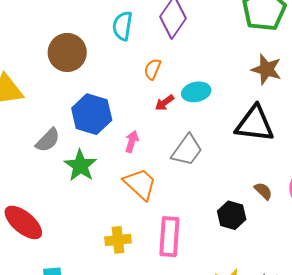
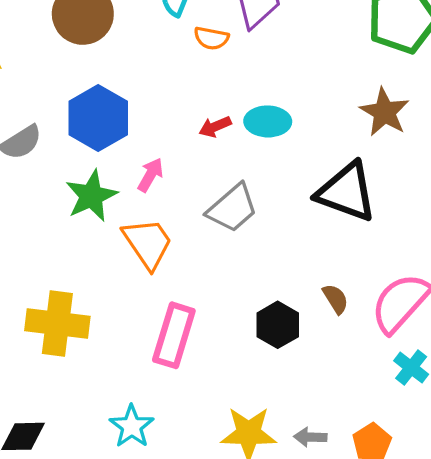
orange semicircle: (152, 69) -> (211, 38), moved, turned -115
green star: (80, 166) -> (91, 196), moved
yellow cross: (118, 240) -> (57, 324), moved, size x1.5

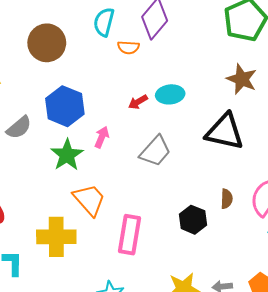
orange trapezoid: (148, 243) -> (89, 200), moved
brown semicircle: (335, 299) -> (227, 199), turned 42

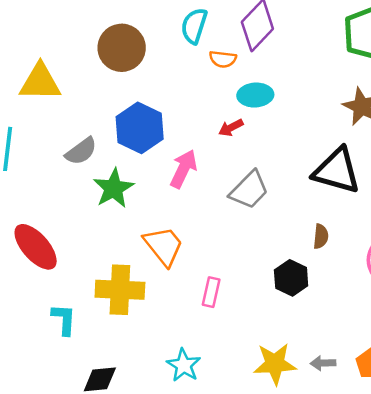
cyan ellipse: (170, 94) -> (255, 95), moved
pink arrow: (102, 137) -> (183, 169), size x1.4
green star: (67, 155) -> (114, 188), moved
brown semicircle: (227, 199) -> (321, 236), moved
pink rectangle: (129, 235) -> (211, 292), size x0.6

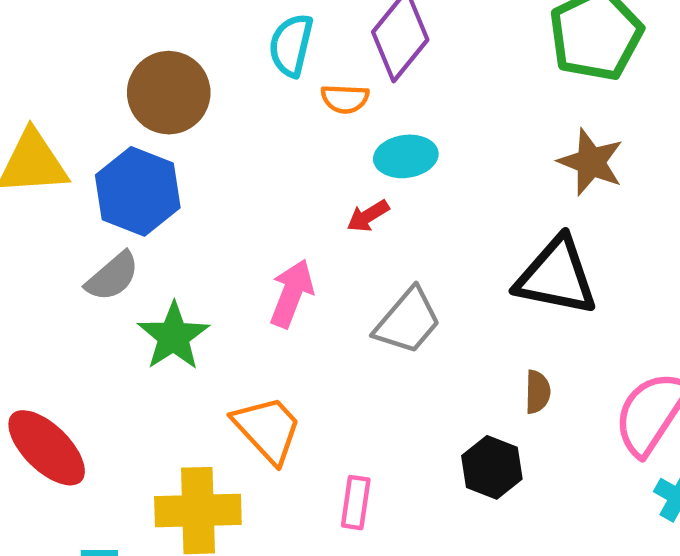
blue hexagon: (140, 128) -> (138, 191), moved

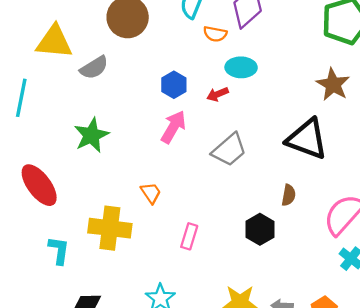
blue hexagon: (138, 191) -> (174, 85), moved, size x0.6
gray semicircle: (112, 276) -> (94, 68), moved
green star: (173, 336) -> (91, 135), moved
orange trapezoid: (267, 429) -> (151, 193), size x0.6

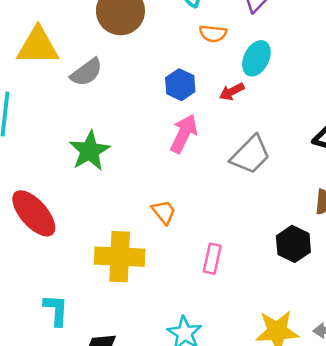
orange semicircle: (215, 34) -> (213, 34), moved
cyan ellipse: (241, 67) -> (256, 58), turned -60
cyan L-shape: (59, 250) -> (56, 310), moved

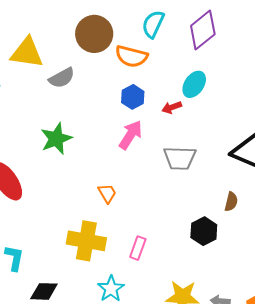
orange semicircle: (213, 34) -> (131, 56), moved, size x1.5
gray trapezoid: (250, 155) -> (180, 158), turned 40
yellow cross: (120, 257) -> (86, 241), moved
pink rectangle: (212, 259) -> (138, 248), moved

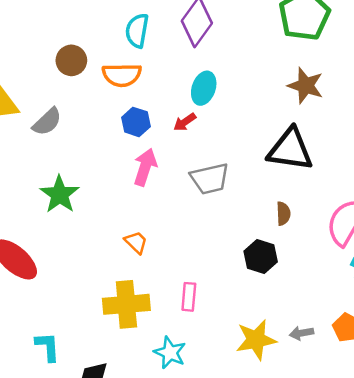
brown circle: (94, 34) -> (71, 60), size x0.7

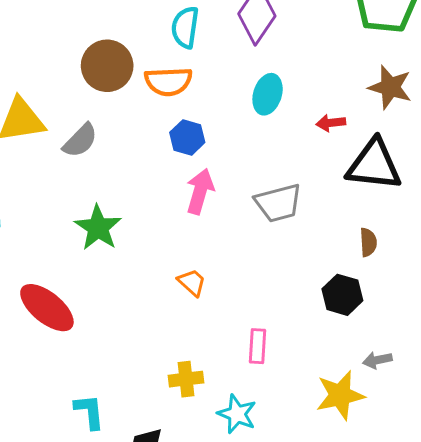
brown circle: (71, 60) -> (107, 66), size x1.4
red arrow: (185, 122) -> (331, 123), moved, turned 30
yellow cross: (126, 304) -> (186, 379), moved, size x0.6
gray arrow: (301, 333) -> (377, 360), moved

